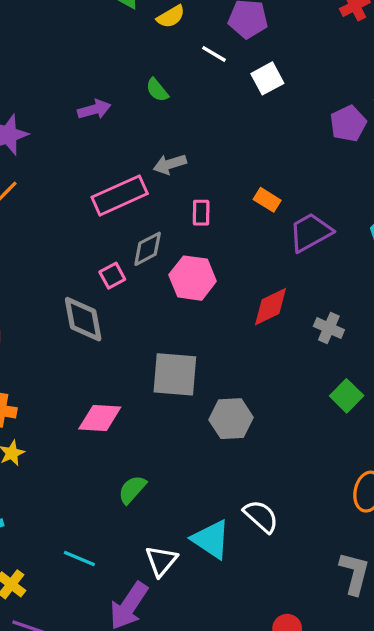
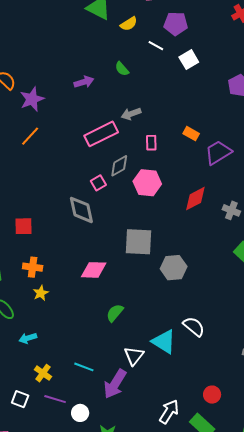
cyan line: (79, 558) -> (84, 367), moved

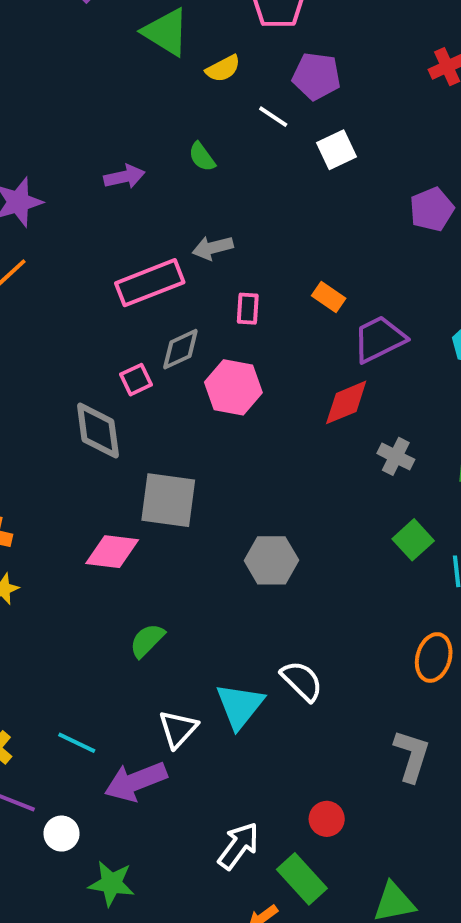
red diamond: (195, 199) -> (346, 402), moved
gray square: (139, 242) -> (168, 500), moved
cyan triangle: (164, 342) -> (240, 706), turned 32
purple arrow: (115, 384) -> (136, 781), turned 32

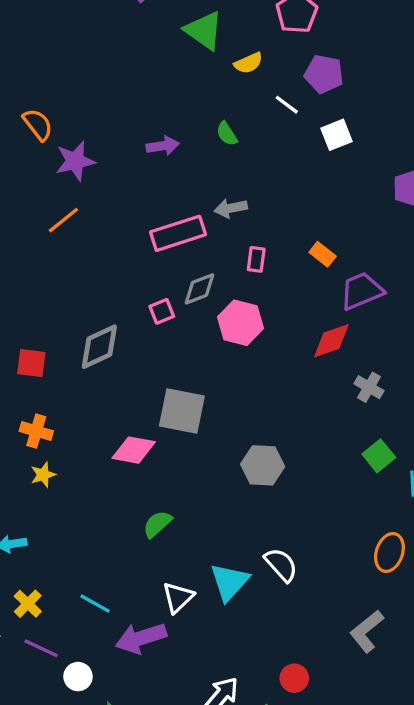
gray diamond: (98, 430) -> (99, 347), moved, turned 69
gray L-shape: (412, 756) -> (367, 631), turned -150

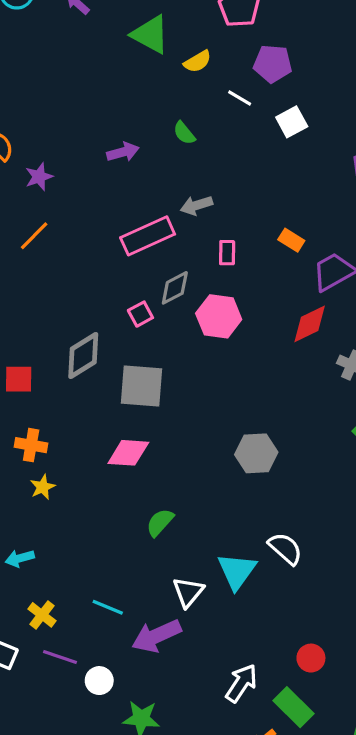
purple star: (75, 161) -> (39, 177), size x0.7
gray square: (182, 411) -> (142, 386), moved

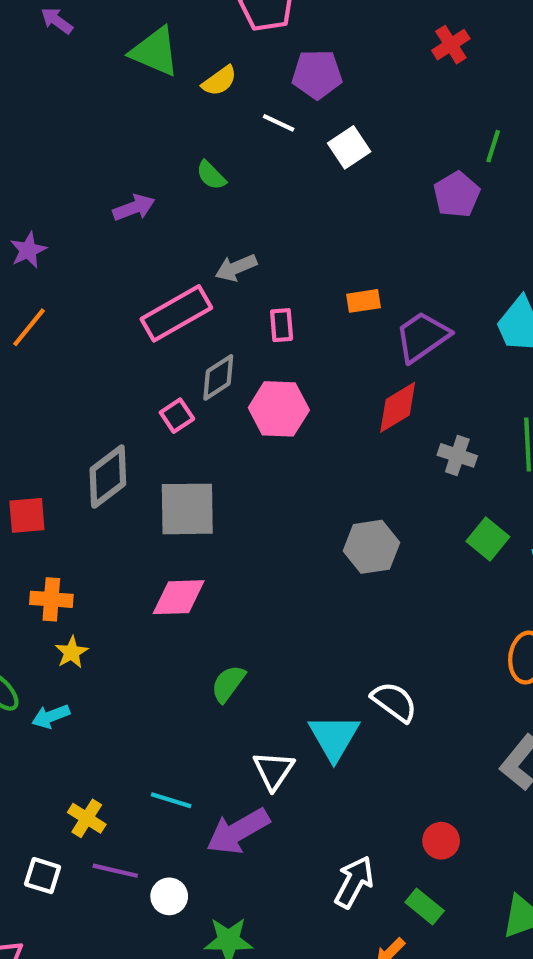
orange rectangle: (291, 240) -> (363, 301), turned -35
gray hexagon: (256, 453) -> (371, 547), moved
cyan arrow: (20, 558) -> (51, 716), moved
green rectangle: (293, 707) -> (425, 907), size x0.7

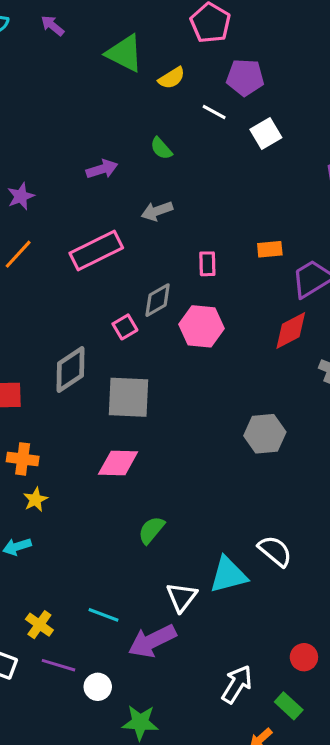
gray arrow: (236, 268) -> (157, 211), moved
pink rectangle: (176, 313) -> (96, 250), moved
cyan triangle: (334, 737) -> (228, 575), turned 42

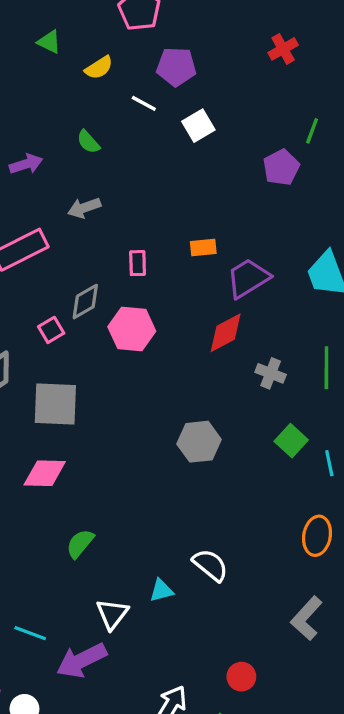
green triangle: (125, 53) -> (49, 42), size x0.6
cyan triangle: (228, 575) -> (161, 590), size x0.6

